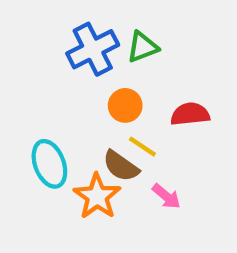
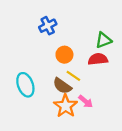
green triangle: (142, 47) -> (103, 40), moved
blue cross: (93, 49) -> (48, 26), size x0.7
orange star: (97, 196) -> (66, 106), moved

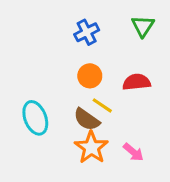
blue cross: (48, 26) -> (87, 32), moved
green triangle: (103, 40) -> (143, 26), moved, turned -36
pink arrow: (86, 101) -> (133, 152), moved

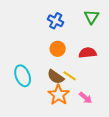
blue cross: (87, 32) -> (56, 21), turned -35
yellow line: (102, 105) -> (70, 76), moved

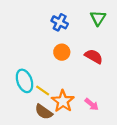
red semicircle: (88, 53) -> (94, 56), turned 36
yellow line: (70, 76) -> (43, 90), moved
brown semicircle: (56, 77) -> (44, 112), moved

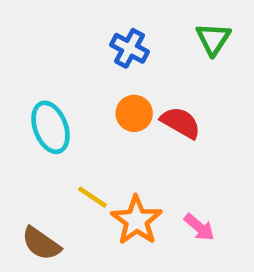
red semicircle: (94, 56) -> (181, 123), moved
cyan ellipse: (24, 81) -> (50, 127), moved
brown semicircle: (44, 112) -> (41, 244), moved

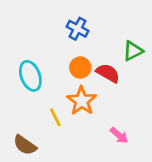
green triangle: (213, 39) -> (133, 51), moved, turned 30
yellow line: (92, 197) -> (55, 117), turned 30
orange star: (136, 220) -> (82, 101), moved

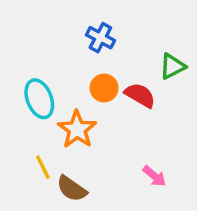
orange star: (82, 101) -> (77, 129), moved
yellow line: (55, 117) -> (43, 167), moved
brown semicircle: (25, 145) -> (72, 189), moved

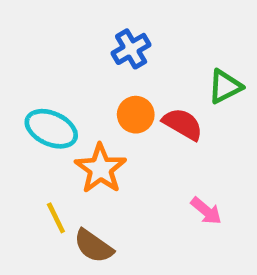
blue cross: (100, 38) -> (131, 49), turned 32
cyan ellipse: (39, 99) -> (51, 129), turned -45
pink arrow: (154, 176) -> (206, 211), moved

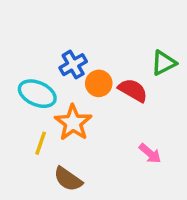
blue cross: (131, 49) -> (73, 65), moved
yellow line: (56, 218) -> (41, 143), moved, turned 45

